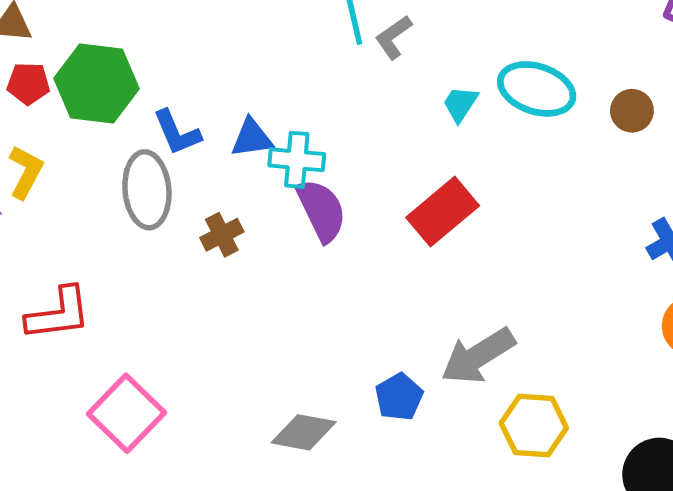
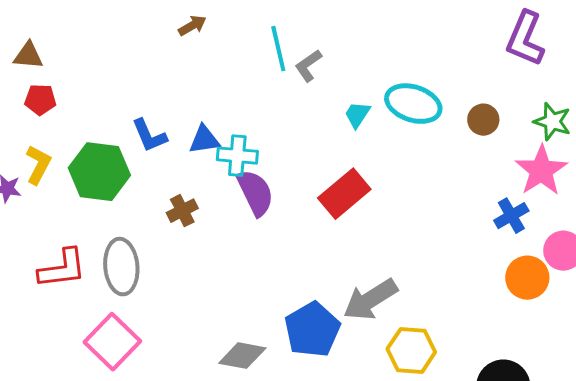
green hexagon: (96, 83) -> (99, 172), moved
gray ellipse: (147, 190) -> (121, 267), moved
blue pentagon: (399, 397) -> (312, 330), size x1.6

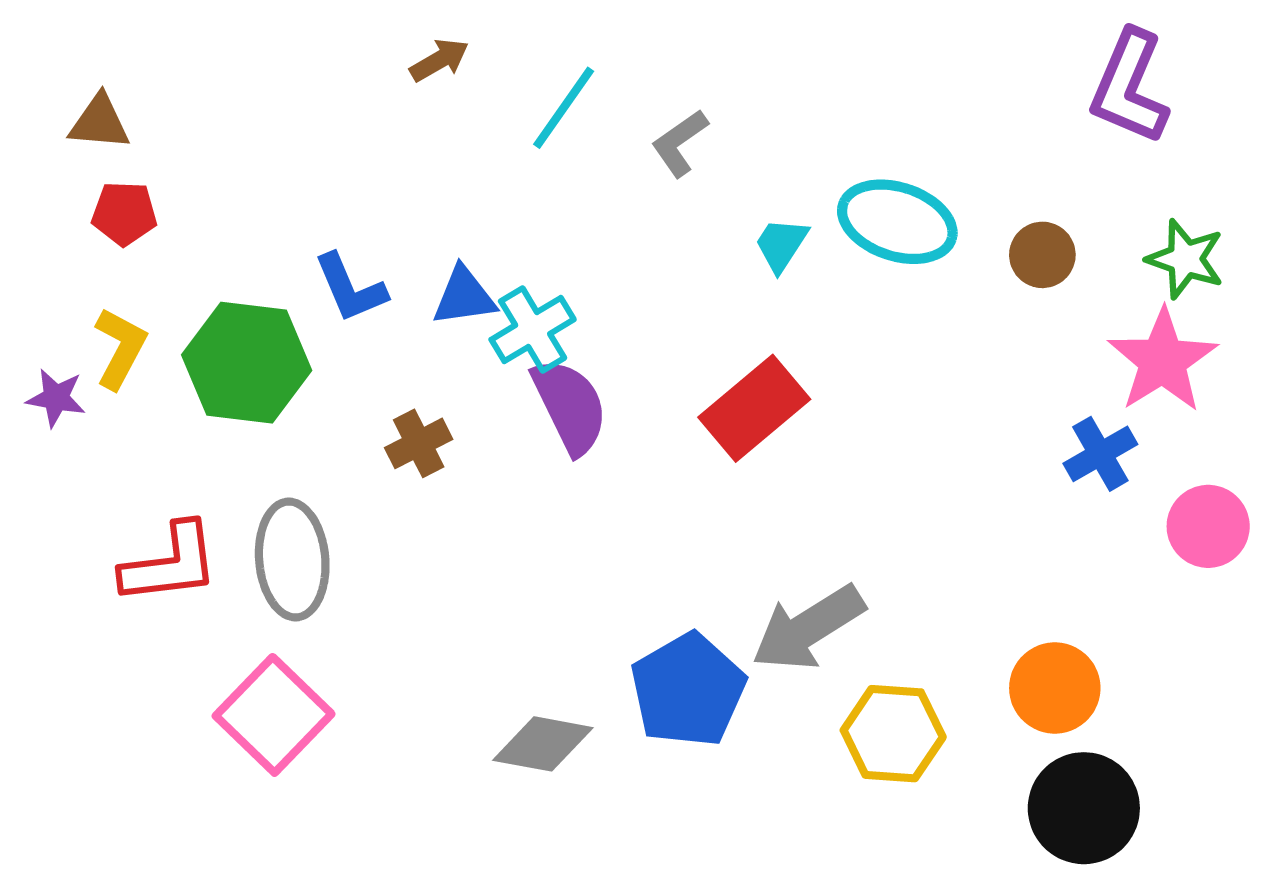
cyan line: (278, 49) -> (564, 108), moved, turned 48
cyan cross: (237, 156) -> (533, 329), turned -36
orange circle: (527, 278) -> (1055, 688), moved

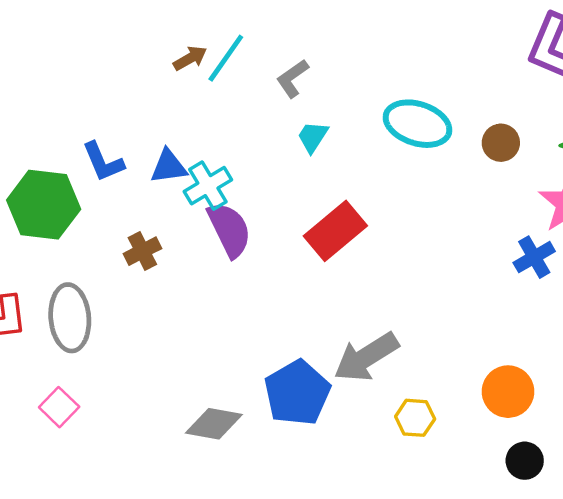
brown arrow: (439, 60) -> (190, 58), moved
cyan trapezoid: (781, 245) -> (313, 137), moved
pink square: (274, 715) -> (59, 407), size x0.6
yellow hexagon: (893, 734) -> (415, 418), size x0.7
black circle: (1084, 808) -> (525, 461), size x0.6

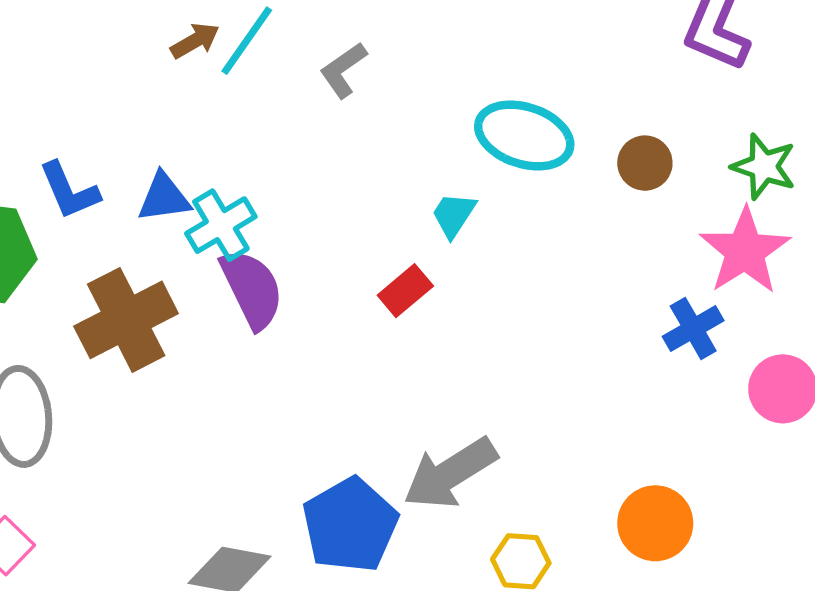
cyan trapezoid: (313, 137) -> (454, 215), moved
red rectangle: (335, 231) -> (405, 291), size x0.6
brown cross: (142, 251) -> (126, 320), size x1.8

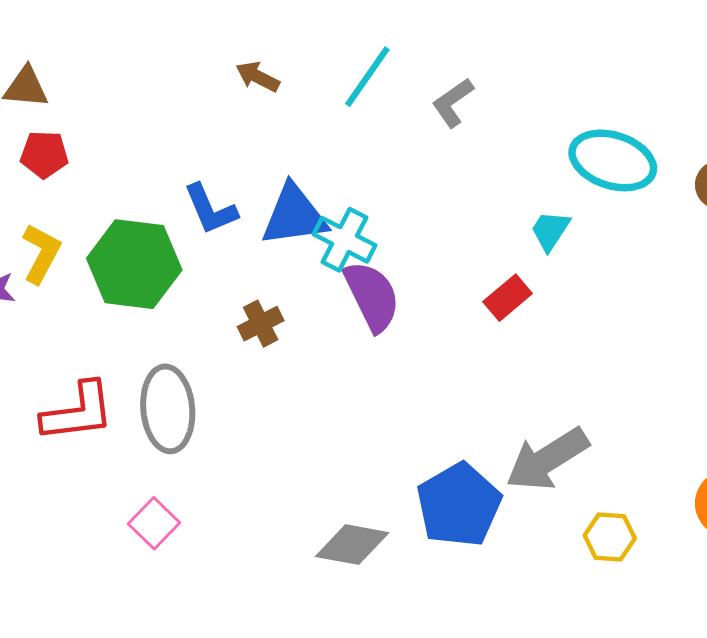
brown arrow: (195, 41) -> (258, 77), moved, turned -123
blue triangle: (164, 198) -> (294, 215), size x1.4
cyan cross: (221, 225) -> (345, 240), turned -32
brown cross: (126, 320) -> (261, 324), size x0.5

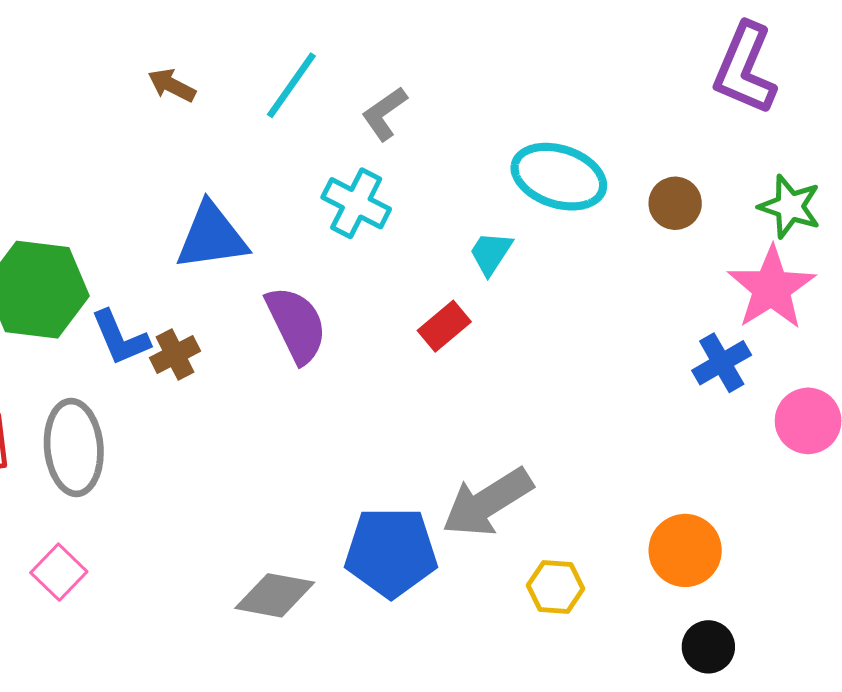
blue L-shape: (210, 209) -> (120, 338), moved
cyan cross: (345, 240) -> (356, 203), moved
blue pentagon: (459, 505) -> (391, 552), turned 30

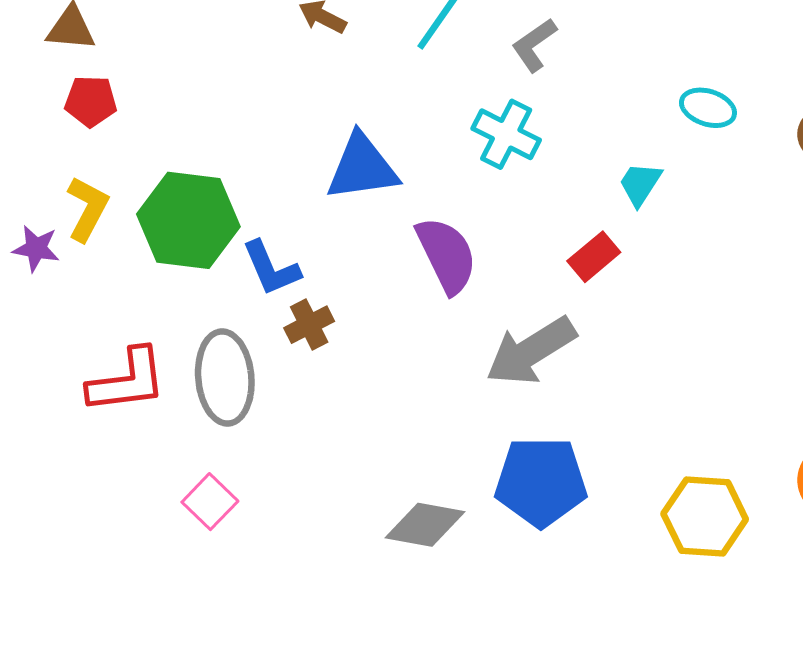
cyan ellipse: (559, 177) -> (708, 108), size x0.6
brown cross: (175, 354) -> (309, 325), moved
gray arrow: (487, 502) -> (531, 351), moved
yellow hexagon: (556, 587) -> (705, 517), size x1.5

